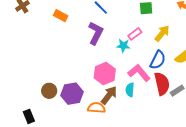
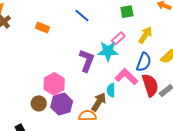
purple L-shape: (96, 33) -> (87, 61), moved
cyan star: (123, 46) -> (108, 51), size x1.5
pink hexagon: (105, 74) -> (54, 84), moved
cyan semicircle: (130, 90) -> (111, 90), moved

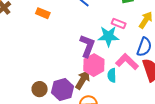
pink rectangle: (118, 38) -> (119, 23), turned 64
pink hexagon: (54, 84) -> (94, 65), moved
brown arrow: (99, 102) -> (83, 80), moved

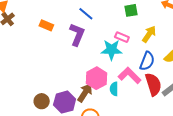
purple L-shape: (87, 46) -> (77, 34), moved

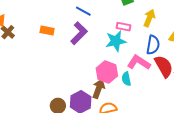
purple L-shape: (77, 34) -> (79, 33), turned 35

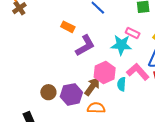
orange rectangle: (47, 31) -> (68, 27), moved
purple L-shape: (79, 33) -> (85, 46), moved

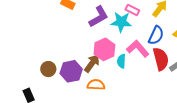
purple L-shape: (85, 46) -> (99, 17), moved

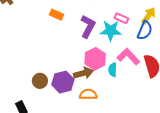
purple L-shape: (99, 17) -> (88, 26), turned -30
blue semicircle: (156, 35) -> (145, 30), moved
brown arrow: (92, 63) -> (83, 73), turned 42

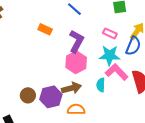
cyan star: (111, 31) -> (110, 55), moved
pink hexagon: (95, 59) -> (76, 62), moved

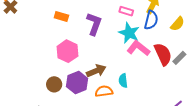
cyan star: (110, 55) -> (129, 33), turned 30
pink hexagon: (76, 62) -> (67, 51), moved
cyan semicircle: (101, 85) -> (123, 81), moved

